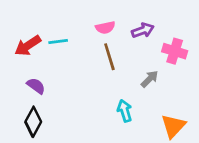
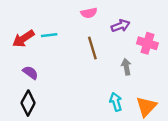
pink semicircle: (105, 28) -> (89, 13), moved
gray arrow: (150, 79) -> (126, 67), turned -56
cyan arrow: (125, 111) -> (116, 102), moved

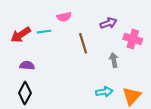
pink semicircle: (89, 13) -> (64, 17), moved
purple semicircle: (30, 73) -> (27, 65), turned -32
cyan arrow: (116, 102) -> (104, 92), turned 98

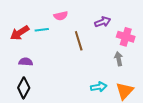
gray arrow: (114, 60) -> (119, 59), moved

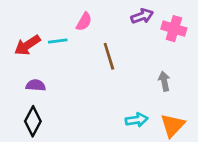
pink semicircle: (61, 16) -> (84, 22), turned -48
purple arrow: (103, 22) -> (142, 16), moved
pink cross: (126, 37) -> (174, 29), moved

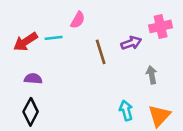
purple arrow: (142, 16) -> (131, 43), moved
pink cross: (174, 29) -> (161, 26), turned -30
cyan arrow: (137, 120) -> (126, 111), turned -96

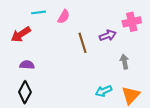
cyan line: (54, 38) -> (39, 12), moved
cyan arrow: (126, 111) -> (103, 91), turned -98

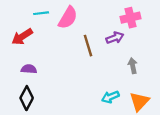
pink semicircle: (64, 17) -> (68, 18), size x1.5
pink cross: (132, 22) -> (130, 18), moved

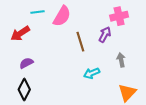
purple arrow: (115, 38) -> (105, 34), turned -42
purple semicircle: (29, 69) -> (26, 63), turned -32
cyan arrow: (110, 97) -> (92, 73), moved

